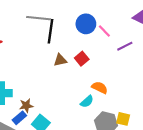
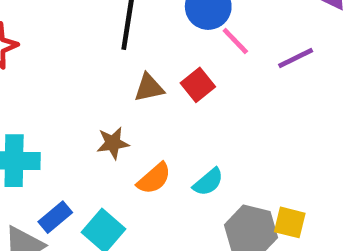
pink line: (104, 31) -> (235, 41), moved
orange semicircle: (100, 88) -> (154, 178), moved, turned 112
brown star: (26, 106) -> (113, 143), moved

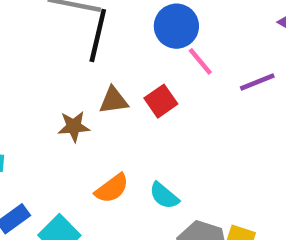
brown star: (113, 143) -> (74, 126), moved
cyan semicircle: (208, 182) -> (164, 196), turned 76

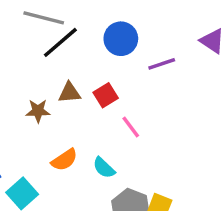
black line: (98, 35) -> (60, 42), turned 33
pink line: (200, 61) -> (131, 127), moved
purple line: (257, 82) -> (162, 64), moved

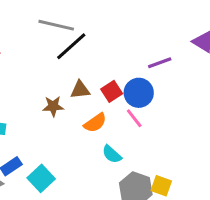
blue circle: (121, 39) -> (139, 93), moved
orange semicircle: (64, 160) -> (95, 123), moved

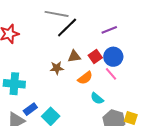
purple line: (160, 63) -> (109, 30), moved

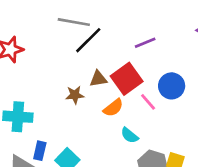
red square: (95, 56) -> (127, 79), size x1.6
blue circle: (113, 57) -> (172, 86), moved
blue rectangle: (30, 109) -> (40, 151), turned -40

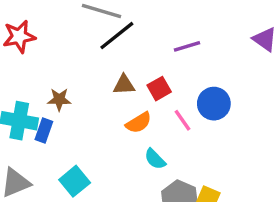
red square: (127, 79) -> (159, 89), size x0.6
brown star: (75, 95) -> (59, 99), moved
blue rectangle: (40, 151) -> (44, 131), moved

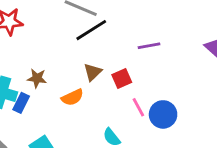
brown triangle: (124, 85) -> (93, 72), turned -48
blue circle: (214, 104) -> (163, 114), moved
orange semicircle: (139, 123) -> (72, 97), moved

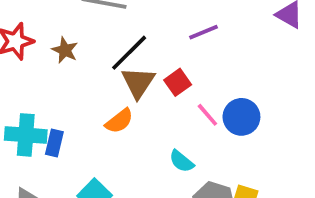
black line: (91, 30) -> (129, 53), moved
brown triangle: (93, 72) -> (138, 82), size x1.4
brown star: (37, 78) -> (65, 50), moved, turned 30

